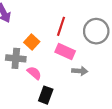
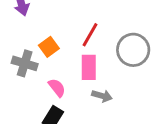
pink rectangle: (65, 51) -> (89, 67), turned 54
pink semicircle: (34, 73) -> (57, 88), moved

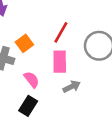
gray arrow: (102, 96) -> (72, 87), turned -42

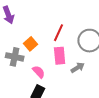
gray arrow: (72, 87) -> (78, 68), moved

